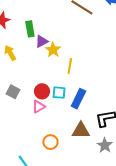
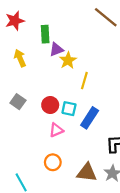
pink triangle: (39, 107) -> (56, 130), moved
brown triangle: (81, 131) -> (87, 173), moved

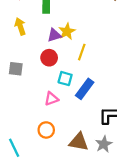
purple triangle: (56, 49) -> (54, 35), moved
gray square: (18, 102) -> (16, 69), turned -32
red circle: (50, 105) -> (49, 58), moved

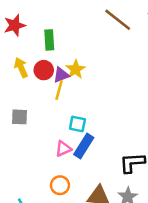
yellow line: (82, 52) -> (59, 90), moved
red circle: (49, 58) -> (44, 70), moved
blue rectangle: (85, 89) -> (84, 146), moved

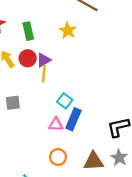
yellow star: (75, 69) -> (68, 30), moved
cyan square: (77, 124) -> (65, 101), turned 35
pink triangle: (63, 149) -> (56, 124), turned 35

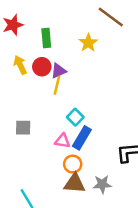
gray square: (13, 103) -> (23, 128), moved
orange circle: (58, 157) -> (73, 164), moved
gray star: (119, 158) -> (102, 184), moved, turned 30
brown triangle: (94, 161) -> (74, 183), moved

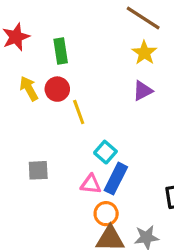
yellow star: (88, 43) -> (144, 53), moved
purple triangle: (59, 71) -> (143, 91), moved
yellow line: (57, 85) -> (79, 112), turned -30

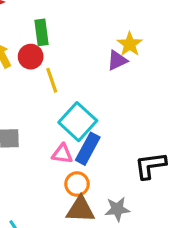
green rectangle: (61, 51) -> (42, 32), moved
yellow star: (144, 53) -> (130, 44), moved
cyan square: (105, 152) -> (78, 122), size x1.6

